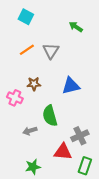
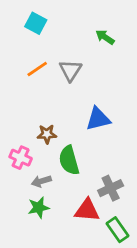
brown star: (34, 84) -> (47, 134), moved
pink cross: (15, 98) -> (21, 158), moved
green rectangle: (85, 166) -> (117, 230), turned -54
green star: (33, 167) -> (39, 207), moved

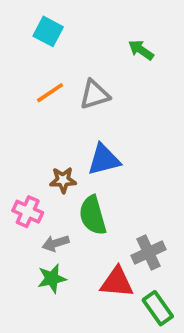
gray triangle: (70, 70) -> (95, 95), turned 40
blue triangle: (98, 119) -> (104, 160), moved

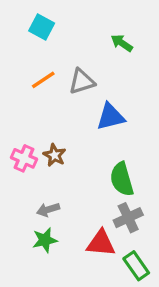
blue triangle: (104, 160) -> (111, 117), moved
brown star: (63, 180) -> (54, 155), turned 30
pink cross: (28, 212) -> (24, 158), moved
green semicircle: (93, 215) -> (122, 179), moved

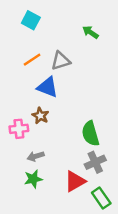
blue triangle: (111, 117) -> (48, 87), moved, turned 35
pink cross: (24, 158) -> (19, 129), moved, turned -30
red triangle: (101, 243) -> (75, 181), turned -35

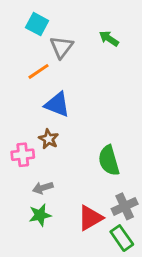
gray triangle: (61, 61) -> (61, 47), moved, turned -36
gray cross: (95, 162) -> (125, 206), moved

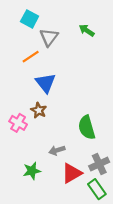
blue triangle: (57, 104) -> (46, 83), turned 30
pink cross: (23, 155) -> (18, 123), turned 36
gray arrow: (43, 188) -> (57, 150), moved

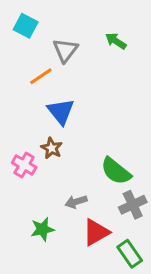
cyan square: (30, 19) -> (26, 26), moved
green semicircle: (87, 127) -> (116, 171), turned -35
gray cross: (99, 164) -> (133, 205), moved

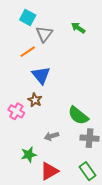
cyan square: (26, 26) -> (28, 18), moved
gray cross: (133, 205) -> (90, 138), turned 30
red triangle: (96, 232) -> (49, 171), moved

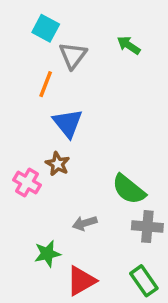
orange line: (28, 52) -> (46, 84), turned -35

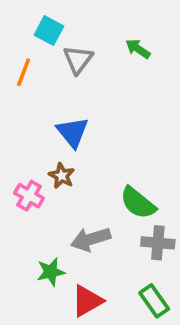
orange line: (46, 84) -> (24, 72), moved
gray arrow: (85, 223) -> (91, 239), size x1.5

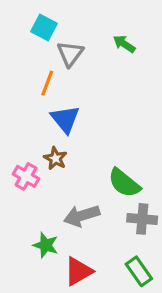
orange line: (24, 72) -> (47, 83), moved
green star: (51, 272) -> (46, 245), turned 30

